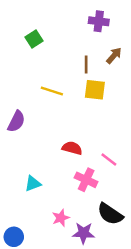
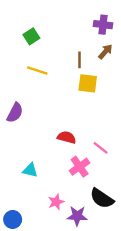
purple cross: (99, 21) -> (103, 25), moved
yellow line: (52, 91) -> (37, 70), moved
pink cross: (86, 180) -> (80, 167), turned 30
cyan triangle: (33, 184) -> (30, 170), turned 35

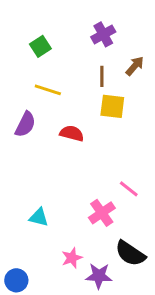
purple cross: (103, 25) -> (103, 34), moved, turned -36
purple semicircle: (15, 113) -> (25, 124), moved
red semicircle: (67, 137) -> (72, 133), moved

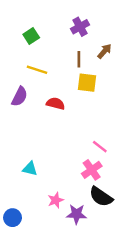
pink cross: (102, 213) -> (92, 170), moved

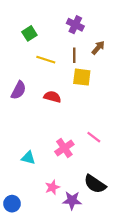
purple cross: (80, 27) -> (75, 25), turned -35
yellow line: (37, 70) -> (46, 60), moved
pink cross: (92, 170) -> (64, 148), moved

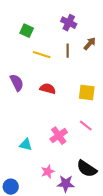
green square: (29, 33) -> (27, 31), turned -32
yellow square: (82, 77) -> (87, 93), moved
purple semicircle: (19, 90) -> (17, 83), turned -54

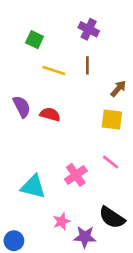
brown arrow: (90, 44) -> (118, 89), moved
red semicircle: (48, 89) -> (50, 114), moved
cyan triangle: (26, 145) -> (33, 187), size x1.5

